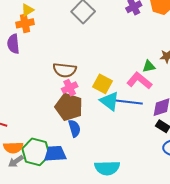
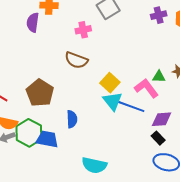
pink cross: (70, 88) -> (83, 30), moved
brown pentagon: (69, 107) -> (40, 93), moved

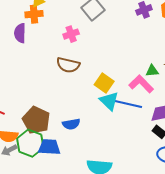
brown pentagon: (40, 93) -> (36, 120), moved
blue semicircle: (72, 119) -> (71, 124), turned 90

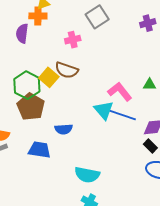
yellow square: (104, 83) -> (49, 77), moved
pink L-shape: (141, 84) -> (120, 92), moved
brown pentagon: (36, 120) -> (31, 107), moved
green hexagon: (30, 143) -> (27, 85), moved

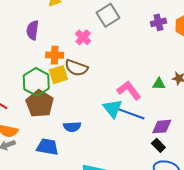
orange cross: (38, 16) -> (55, 55), moved
pink cross: (73, 40) -> (83, 37), turned -35
yellow square: (49, 77) -> (58, 75), turned 30

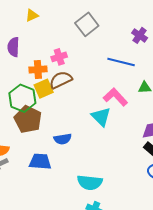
purple cross: (158, 22) -> (140, 35), moved, turned -35
pink cross: (83, 37) -> (59, 57), moved, turned 35
brown semicircle: (76, 68) -> (61, 80), turned 140
blue line: (131, 114) -> (121, 62), moved

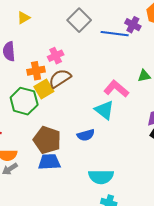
blue line: (121, 62) -> (115, 34), moved
brown pentagon: (28, 119) -> (47, 140), moved
blue semicircle: (63, 139) -> (86, 135), moved

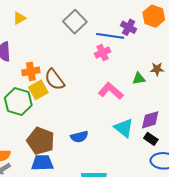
pink cross: (56, 56) -> (103, 52), moved
brown semicircle: (60, 78) -> (55, 80), turned -95
cyan triangle: (104, 110) -> (124, 128), moved

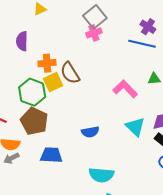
blue line: (110, 36) -> (142, 44), moved
pink cross: (103, 52) -> (94, 33), moved
brown pentagon: (41, 141) -> (34, 121), moved

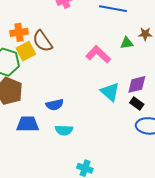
blue semicircle: (90, 132) -> (55, 105), moved
cyan semicircle: (101, 175) -> (64, 130), moved, size x0.7

